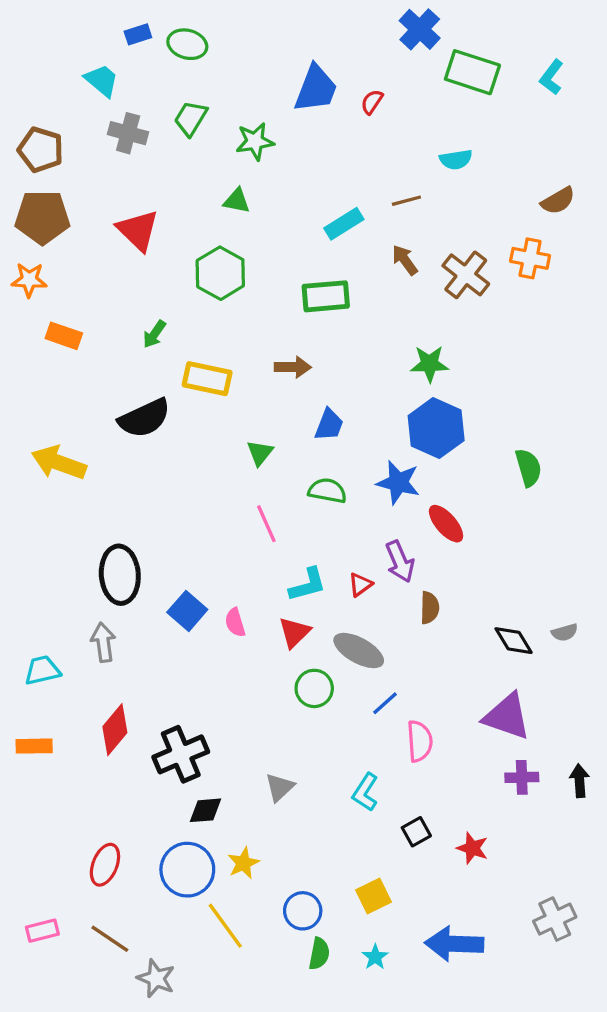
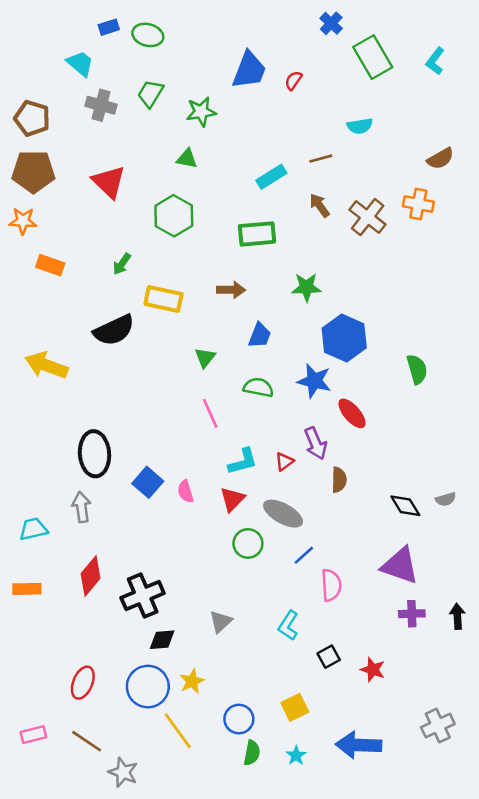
blue cross: (420, 29) -> (331, 23), size x0.7
green rectangle: (472, 72) -> (373, 57), turned 42
green star: (430, 364) -> (306, 287), moved

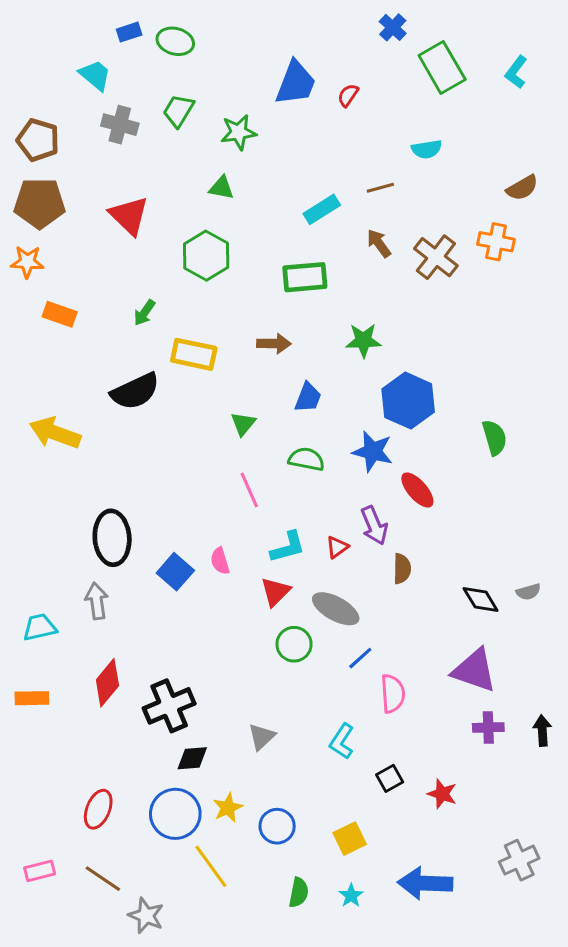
pink semicircle: (186, 491) -> (220, 561), moved
blue circle: (239, 719) -> (277, 826), moved

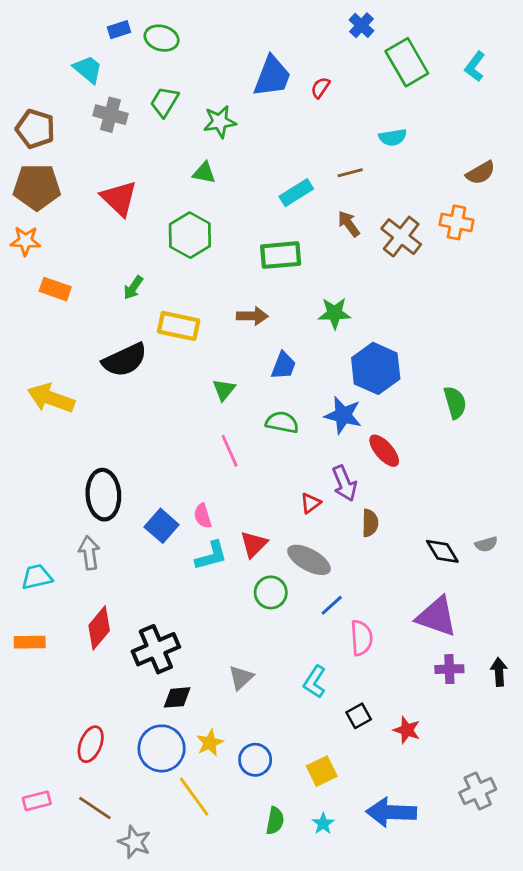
cyan L-shape: (288, 547) -> (211, 556), moved

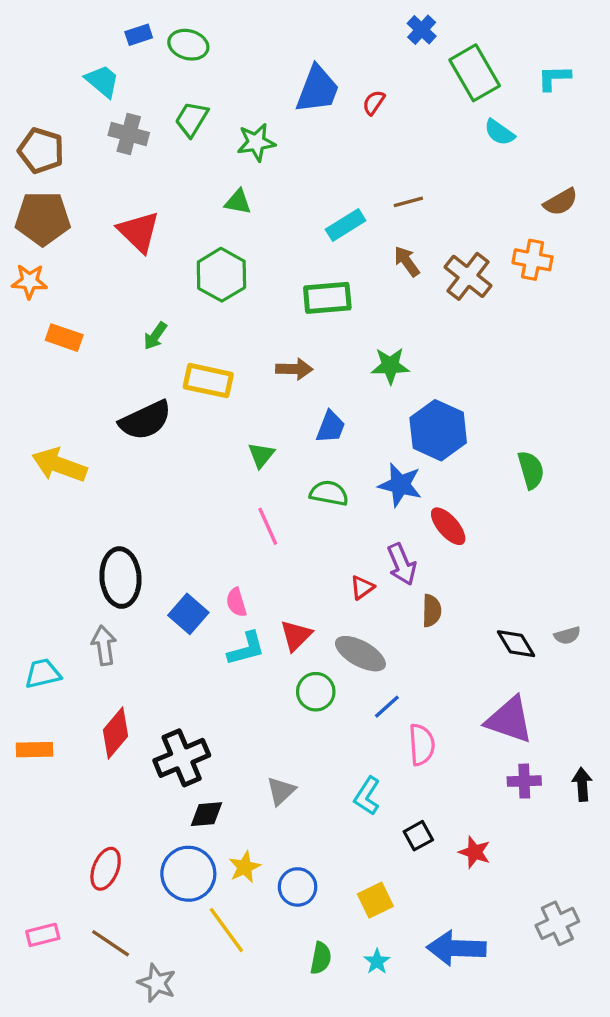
cyan L-shape: (475, 66) -> (554, 78), turned 52
cyan semicircle: (393, 137) -> (499, 132), moved, turned 44

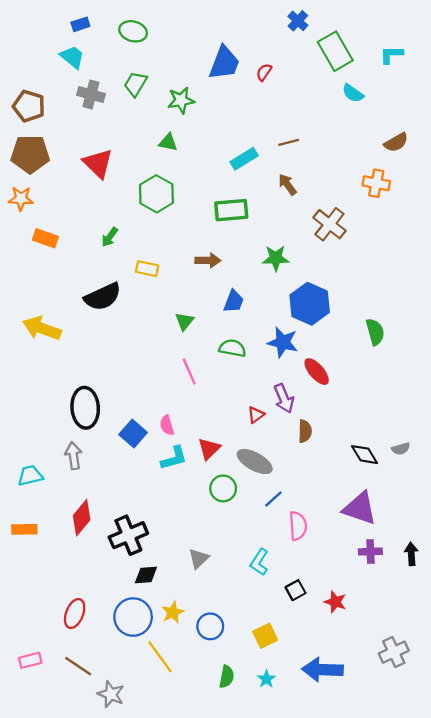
blue rectangle: (139, 35) -> (80, 24), moved
brown cross: (468, 276) -> (329, 224), moved
yellow rectangle: (208, 381) -> (147, 269), size x0.7

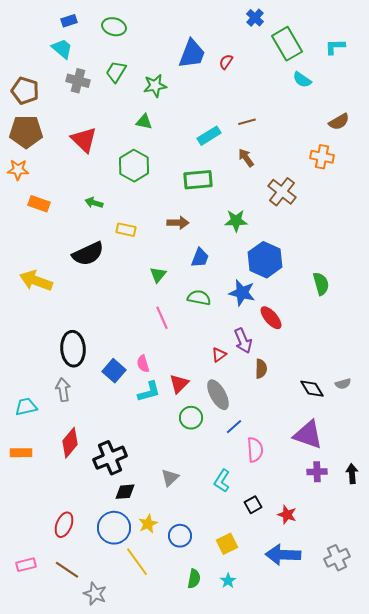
green arrow: (110, 237) -> (94, 203), turned 72
gray ellipse: (255, 462) -> (218, 395), turned 32
blue arrow: (322, 670) -> (283, 555), moved

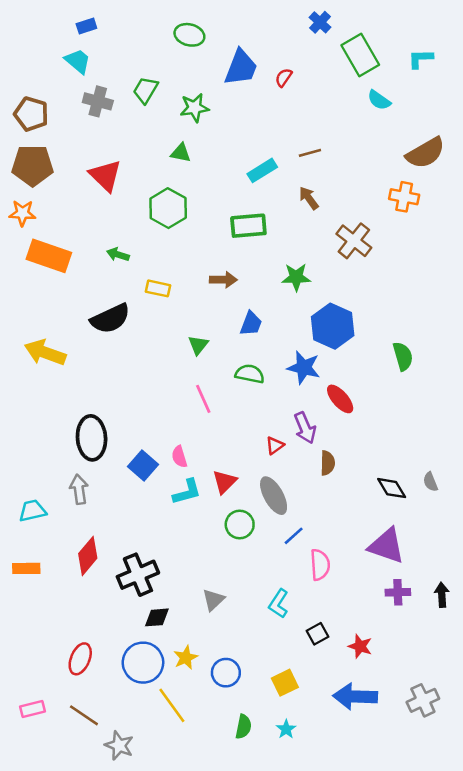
green ellipse: (114, 27) -> (189, 35), moved
brown semicircle: (339, 122) -> (425, 153), size x1.5
orange rectangle: (39, 204) -> (49, 256), size x1.6
gray semicircle: (343, 384) -> (430, 482), turned 84

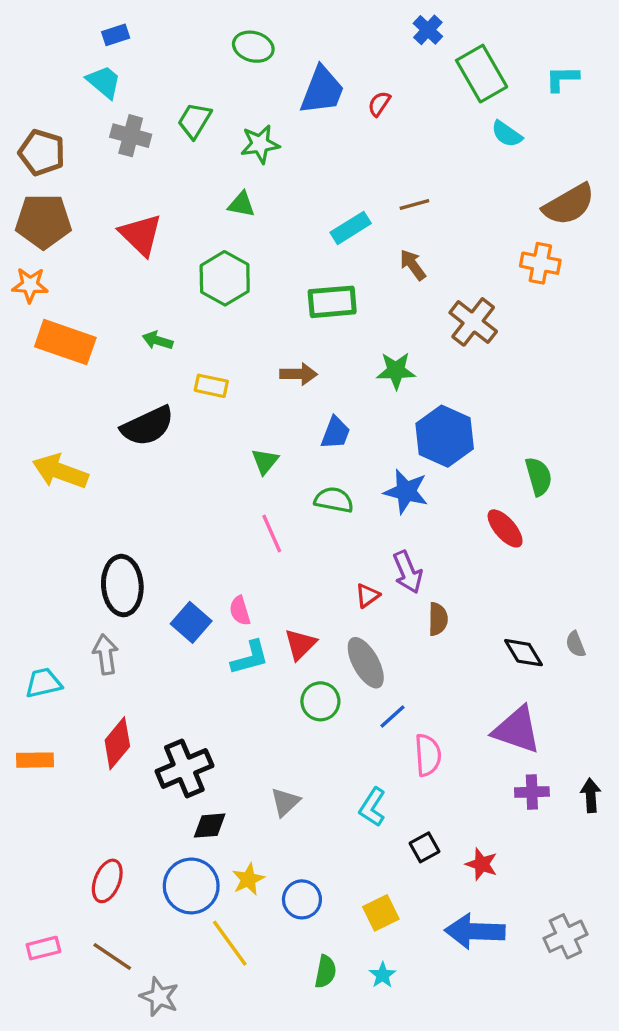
red ellipse: (340, 399) -> (505, 528), moved

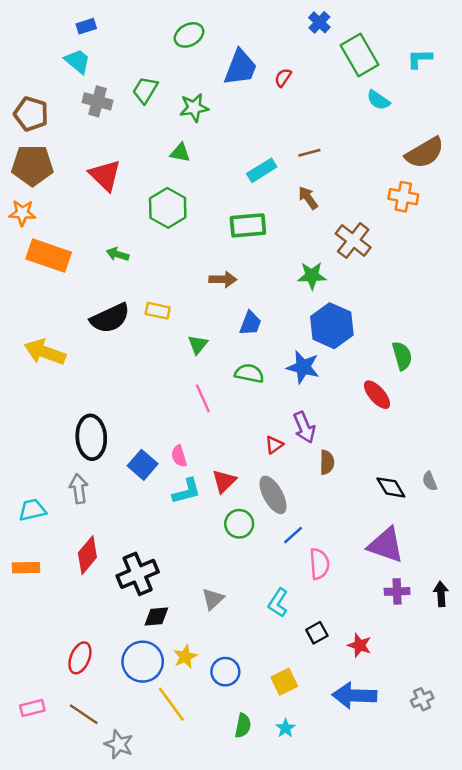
green ellipse: (253, 47) -> (189, 35), turned -44
green star: (396, 371) -> (312, 276), moved
yellow rectangle: (211, 386) -> (158, 311), moved
gray cross: (565, 936) -> (422, 699), size x0.7

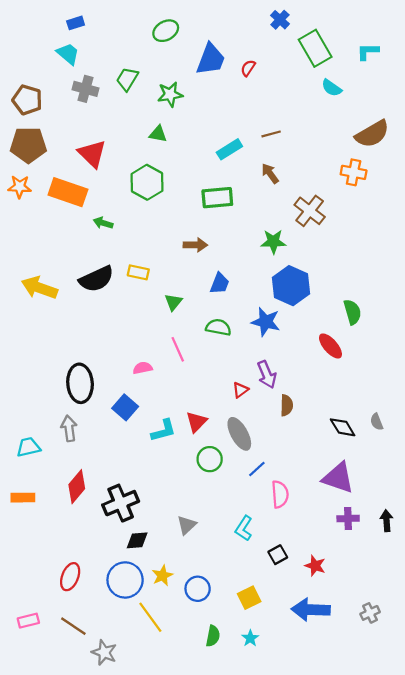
orange rectangle: (49, 256) -> (68, 192), moved
yellow arrow: (45, 352) -> (39, 288), moved
pink semicircle: (179, 456) -> (143, 368), moved, turned 96

